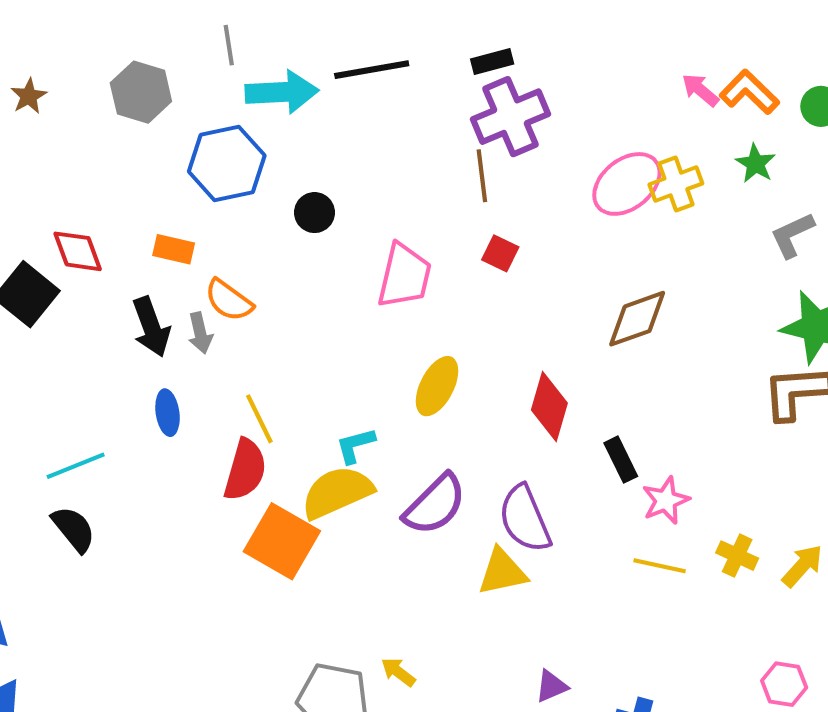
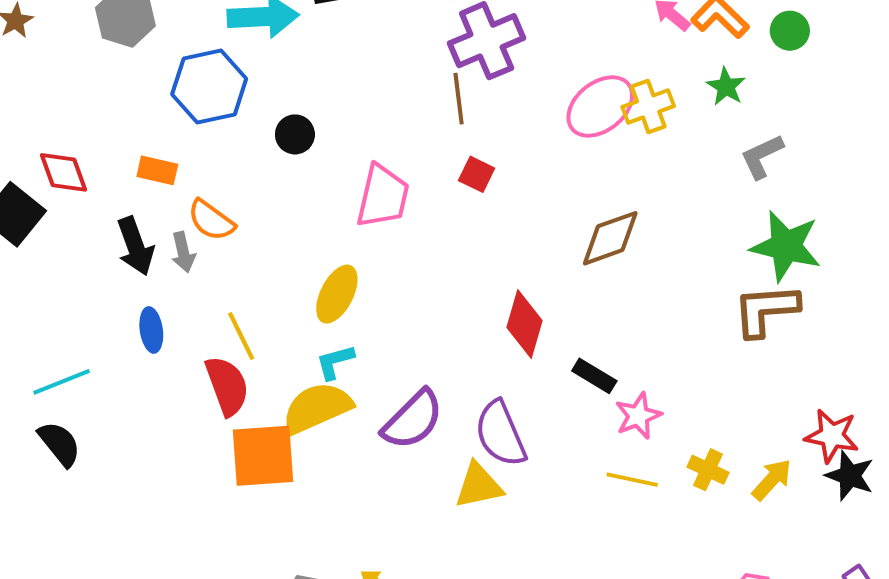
yellow ellipse: (437, 386) -> (337, 294), moved
black rectangle: (621, 460) -> (594, 376), turned -33
red semicircle: (245, 470) -> (227, 386), turned -36
orange square: (282, 541) -> (263, 456), turned -34

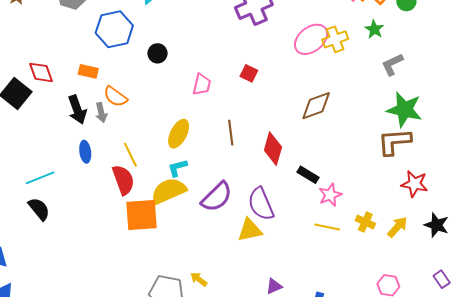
brown line: (459, 99) -> (231, 133), moved
pink trapezoid: (383, 196) -> (202, 84), size x0.7
red star: (832, 436) -> (414, 184), moved

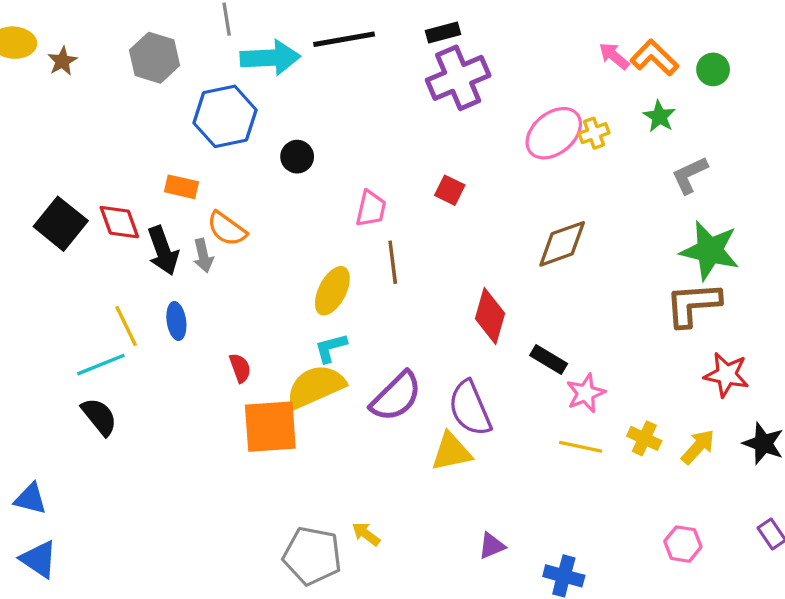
yellow cross: (335, 39) -> (594, 133), size x0.7
red diamond: (41, 72) -> (119, 222), moved
brown line: (231, 133) -> (393, 262), moved
yellow line: (130, 155) -> (126, 326), moved
red semicircle: (123, 180) -> (240, 368), size x0.6

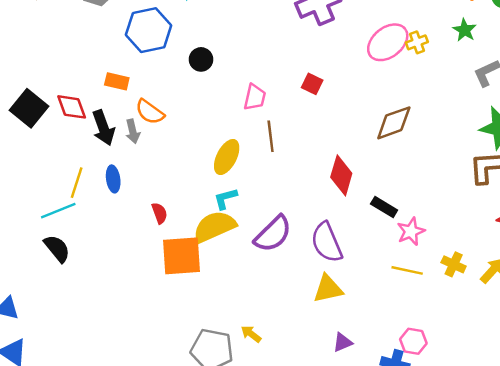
yellow line: (126, 326) -> (77, 183), turned 44
yellow triangle: (451, 452) -> (328, 289), moved
pink hexagon: (683, 544) -> (413, 341), moved

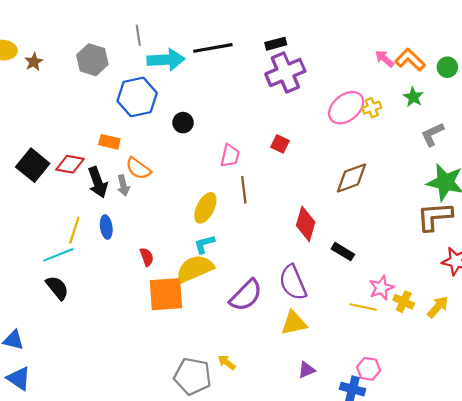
red diamond: (72, 107) -> (70, 164), turned -60
pink star: (411, 231) -> (381, 288), moved
purple semicircle: (273, 234) -> (246, 295), moved

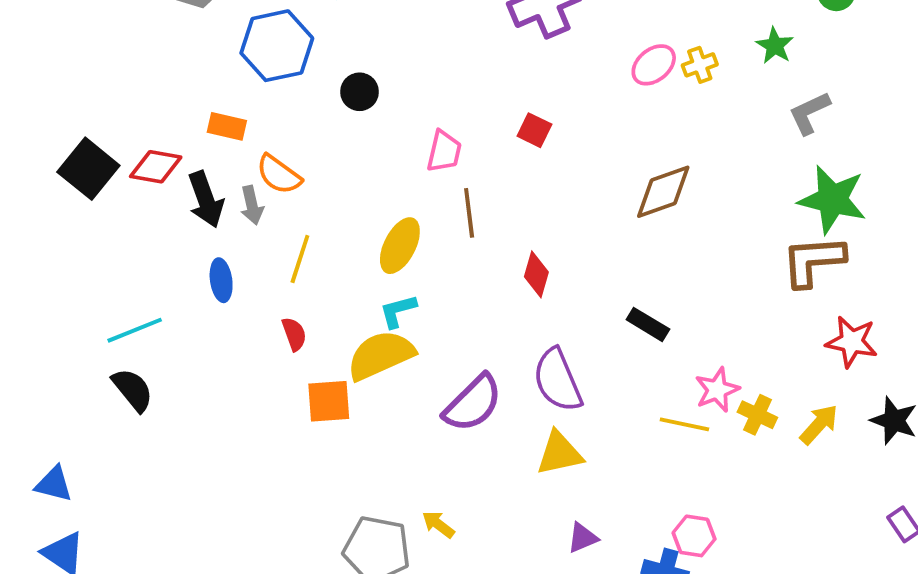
pink ellipse: (346, 108) -> (654, 65), size x0.7
red diamond: (306, 224) -> (536, 274), moved, size x0.7
yellow line: (74, 230) -> (300, 259), moved
orange square: (166, 294) -> (329, 401), size x0.7

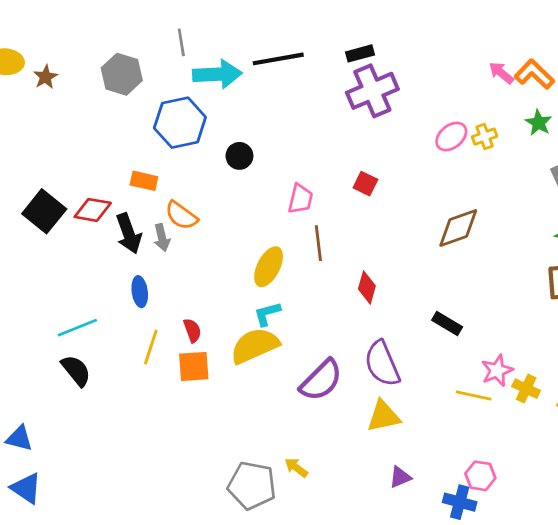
yellow line: (300, 259) -> (151, 347), moved
orange square: (329, 401) -> (194, 366), moved

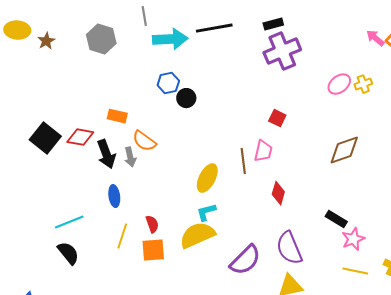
blue hexagon: (180, 123) -> (168, 83), moved, size x0.6
pink trapezoid: (300, 199) -> (263, 151), moved
pink star: (497, 371) -> (353, 239), moved

